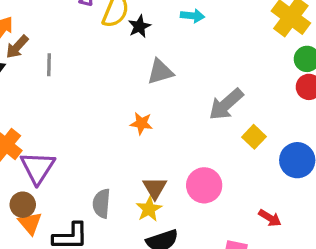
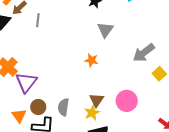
gray triangle: (160, 72) -> (105, 30), turned -42
brown circle: (23, 205) -> (38, 107), moved

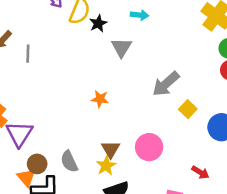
gray triangle: (105, 30) -> (121, 47), moved
gray semicircle: (63, 107) -> (69, 161), turned -30
orange triangle: (19, 116) -> (26, 178), moved

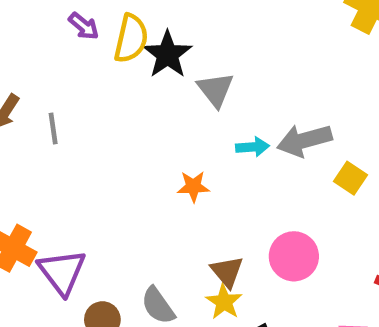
cyan arrow: (139, 15) -> (253, 147), moved
black star: (98, 23) -> (167, 54), size x1.5
gray arrow: (166, 84) -> (304, 140), turned 36

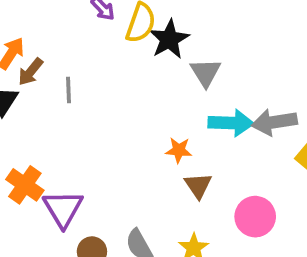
cyan arrow: (253, 147) -> (231, 123), size x1.6
brown triangle: (227, 272) -> (198, 186), moved

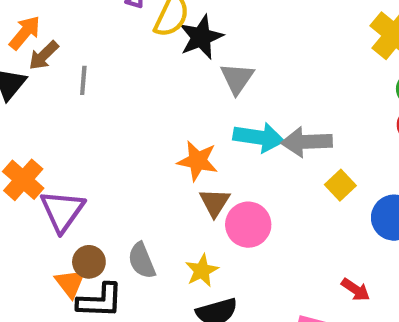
orange star: (179, 150) -> (198, 161), size x1.4
pink circle: (255, 217) -> (248, 225), moved

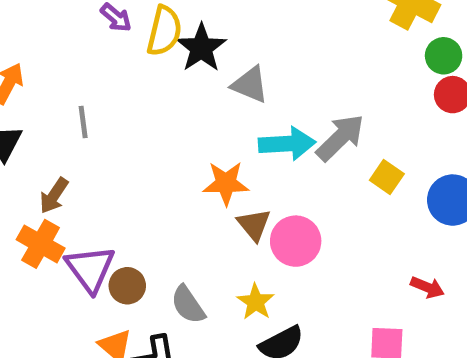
brown arrow: (44, 56) -> (54, 196), moved
gray triangle: (237, 78) -> (250, 85), turned -30
gray arrow: (307, 142) -> (340, 138), turned 150
brown circle: (89, 262) -> (127, 286), moved

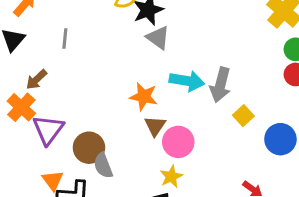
gray triangle: (250, 85) -> (158, 38), moved
gray arrow: (340, 138) -> (220, 85), turned 136
brown circle: (127, 286) -> (89, 148), moved, size x1.4
yellow star: (256, 302) -> (171, 177), moved

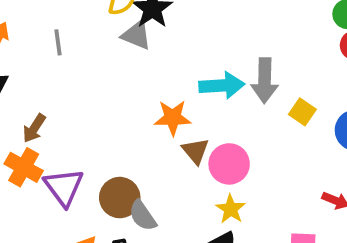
gray triangle: (158, 38) -> (137, 35), moved
gray line: (65, 39) -> (58, 42), moved

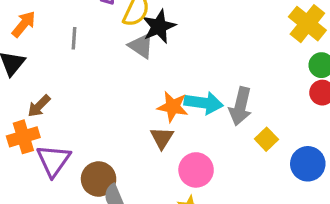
orange star: (173, 118) -> (173, 107), moved
brown triangle: (195, 151) -> (162, 138), moved
orange cross: (24, 167) -> (23, 137), turned 32

